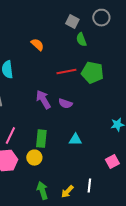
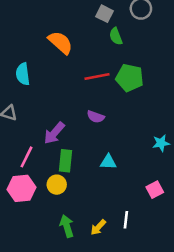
orange semicircle: (37, 45) -> (60, 43), size x1.5
purple arrow: (43, 100) -> (54, 133), moved, turned -108

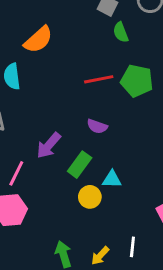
orange semicircle: (60, 43) -> (38, 40), moved, turned 96
green rectangle: (66, 161) -> (80, 165), moved, turned 30
yellow circle: (57, 185) -> (90, 197), moved

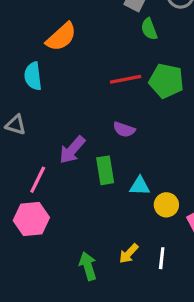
green rectangle: (80, 165) -> (105, 170), turned -45
yellow circle: (90, 197) -> (166, 205), moved
yellow arrow: (100, 256) -> (129, 254), moved

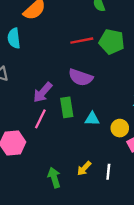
purple semicircle: (124, 129) -> (81, 77), size x1.5
pink line: (38, 180) -> (40, 119), moved
yellow circle: (166, 205) -> (120, 128), moved

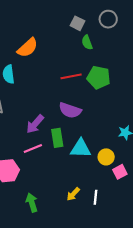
pink line: (40, 119) -> (33, 148), turned 42
cyan triangle: (92, 119) -> (81, 148), size x1.5
green arrow: (54, 178) -> (32, 203), moved

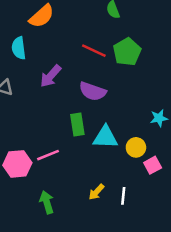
red line: (71, 76) -> (94, 51), turned 36
green pentagon: (99, 77) -> (127, 52), turned 30
purple arrow: (35, 124) -> (51, 76), moved
pink line: (33, 148) -> (48, 155), moved

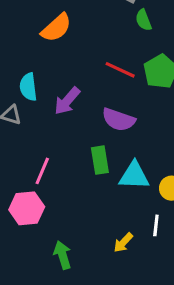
cyan semicircle: (19, 48) -> (28, 87), moved
pink line: (48, 155) -> (42, 171), moved, turned -45
white line: (123, 196) -> (156, 225), moved

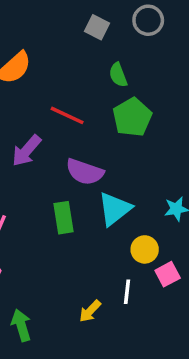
green semicircle: (143, 20) -> (118, 75), moved
red line: (120, 70) -> (67, 115), moved
cyan triangle: (134, 176) -> (115, 209), moved, turned -40

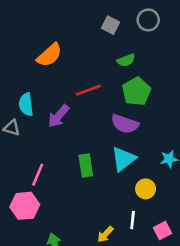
green semicircle: (118, 75) -> (126, 60), turned -90
red line: (67, 115) -> (88, 90), turned -45
purple semicircle: (85, 172) -> (125, 124), moved
pink square: (168, 274) -> (162, 230), moved

